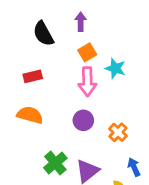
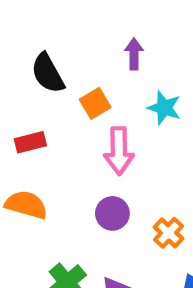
purple arrow: (81, 22) -> (134, 54), moved
orange square: (87, 52) -> (95, 103), moved
cyan star: (115, 68) -> (164, 108), moved

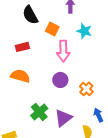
orange square: (95, 103) -> (52, 29), turned -32

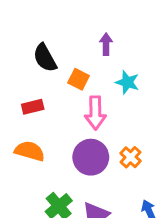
purple circle: (60, 80) -> (91, 157), size x1.5
orange cross: (86, 89) -> (131, 157), moved

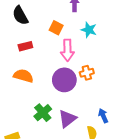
black semicircle: (45, 58) -> (20, 15), moved
orange cross: (131, 157) -> (87, 73), moved, turned 32

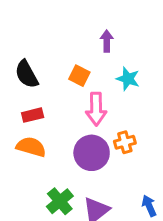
black semicircle: (20, 15) -> (27, 74), moved
red rectangle: (25, 46) -> (33, 115), moved

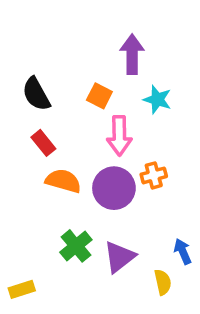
purple arrow: (107, 41) -> (132, 54), size x1.5
red rectangle: (33, 115) -> (43, 143), turned 65
orange semicircle: (31, 147) -> (63, 181), moved

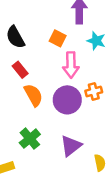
orange semicircle: (63, 181) -> (33, 95), turned 45
green cross: (76, 246) -> (30, 139), moved

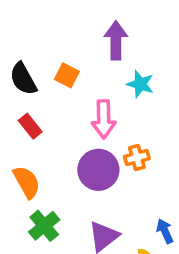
orange square: (58, 38) -> (67, 75), moved
orange semicircle: (33, 95) -> (27, 182), moved

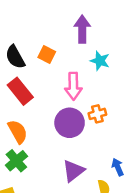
red rectangle: (30, 126) -> (20, 91), size x1.5
green cross: (44, 226) -> (16, 161), moved

